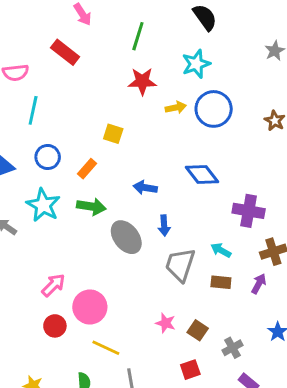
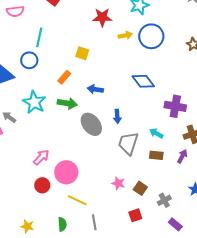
cyan line: (33, 110) -> (39, 37), moved
blue circle: (48, 157) -> (29, 60), moved
blue arrow: (145, 188) -> (95, 89), moved

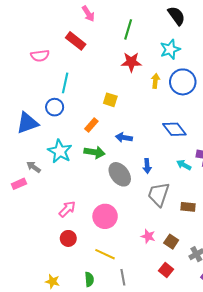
yellow arrow: (125, 35) -> (155, 81), turned -72
cyan arrow: (156, 133) -> (184, 165), moved
pink circle: (66, 172) -> (105, 216), moved
red square: (135, 215) -> (166, 270), turned -32

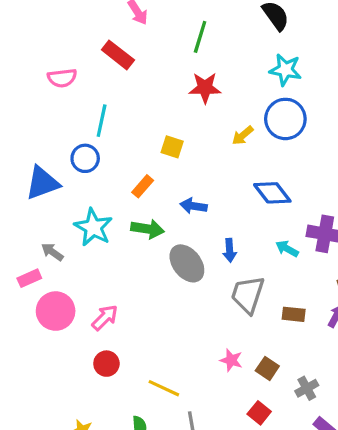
cyan star: (170, 49) -> (285, 70), moved, turned 30
yellow arrow: (155, 81) -> (243, 135), moved, turned -136
pink circle: (105, 216) -> (56, 311), moved

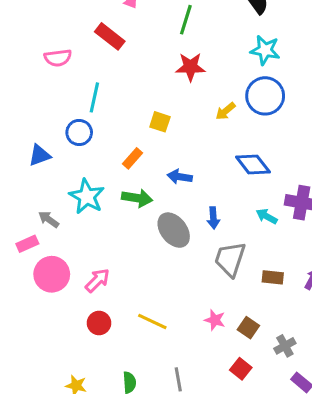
blue triangle: (42, 183) -> (40, 155), size x0.7
yellow line: (164, 388) -> (152, 321), moved

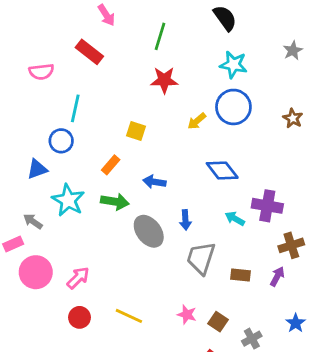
blue triangle: (40, 155) -> (37, 169), moved

